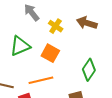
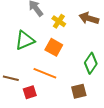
orange line: (41, 80) -> (45, 73), turned 35

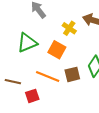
yellow cross: (59, 21) -> (69, 28), moved
brown square: (79, 91) -> (72, 74), moved

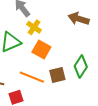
yellow cross: (69, 28) -> (34, 27), moved

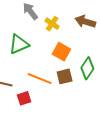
yellow cross: (34, 27) -> (52, 24), moved
orange square: (41, 50) -> (61, 52), moved

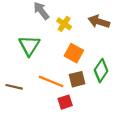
green triangle: (19, 44) -> (29, 46), turned -35
red square: (24, 98) -> (65, 102), moved

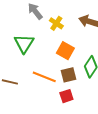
red square: (65, 102) -> (66, 96), moved

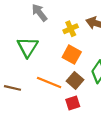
yellow cross: (56, 23) -> (71, 29), moved, turned 32
brown square: (68, 75) -> (75, 80), turned -35

